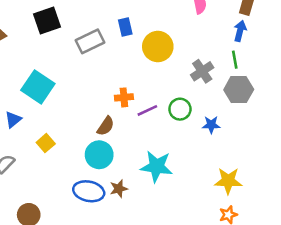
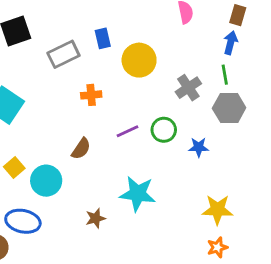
orange cross: (124, 97) -> (91, 95), moved
cyan circle: (99, 155) -> (46, 181), moved
blue ellipse: (89, 191) -> (23, 221), moved

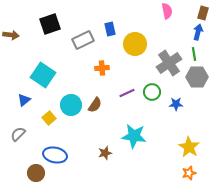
gray cross: (188, 88) -> (169, 63), size x1.4
cyan circle: (46, 181) -> (71, 105), moved
yellow star: (217, 210) -> (189, 147), turned 30

